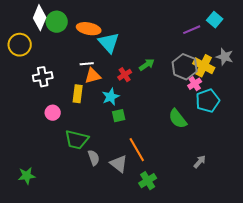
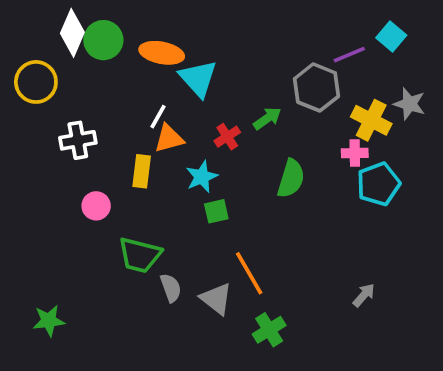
white line: (87, 64) -> (158, 117), turned -56
gray hexagon: (185, 67) -> (317, 87), moved
pink cross: (195, 84) -> (355, 153), turned 32
green semicircle: (178, 119) -> (291, 179), moved, turned -125

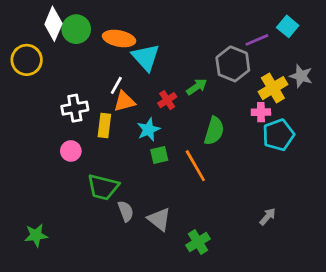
yellow cross: (371, 120) -> (273, 88), turned 32
white cross: (78, 140) -> (75, 108), moved
orange line: (249, 273) -> (195, 166), moved

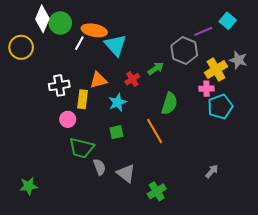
white line: (116, 85) -> (79, 43), moved
pink circle: (71, 151) -> (68, 119), moved
green square: (159, 155) -> (116, 132), moved

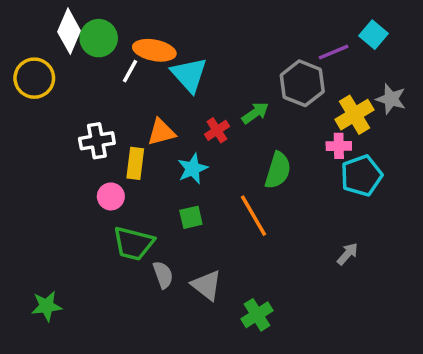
gray arrow: (212, 171) -> (347, 254), moved

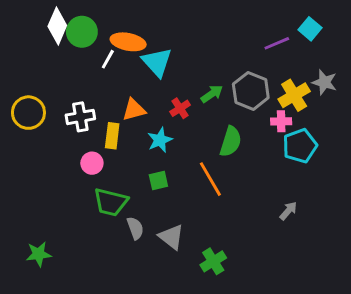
yellow circle: (34, 78) -> (28, 113), moved
gray hexagon: (302, 83) -> (251, 91), moved

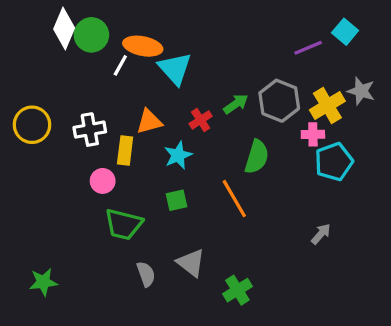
gray semicircle: (135, 228) -> (146, 274), moved

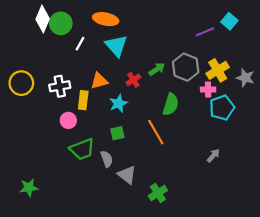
orange ellipse: (143, 46) -> (106, 19), moved
gray star: (361, 91) -> (245, 78), moved
green trapezoid: (124, 224) -> (82, 149), turned -35
gray semicircle: (146, 274) -> (107, 159), moved

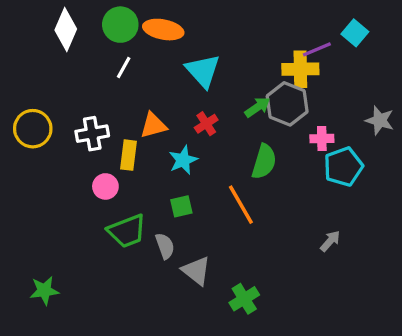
green circle: (61, 23) -> (120, 25), moved
cyan triangle: (116, 46) -> (203, 71), moved
green arrow: (157, 69) -> (257, 107), moved
yellow cross: (218, 70) -> (300, 69), moved, turned 30

